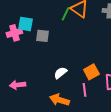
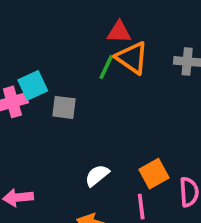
cyan square: (25, 24) -> (33, 85), turned -35

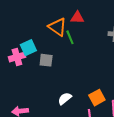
orange triangle: (132, 58) -> (57, 27), moved
green line: (106, 67) -> (70, 37), turned -48

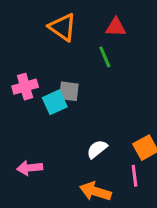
orange triangle: (57, 27) -> (63, 27), moved
cyan square: (28, 48) -> (55, 102), moved

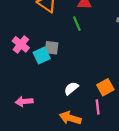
pink cross: (25, 87) -> (21, 44), turned -35

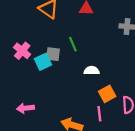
green line: (77, 24) -> (73, 44), moved
white semicircle: (71, 88) -> (92, 71), moved, turned 40

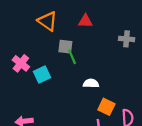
gray square: (53, 54) -> (65, 47), moved
orange square: (107, 94) -> (106, 107), turned -35

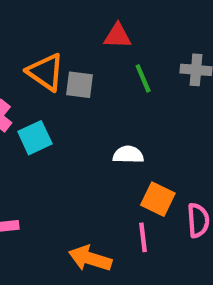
orange triangle: (48, 21) -> (46, 72), moved
green line: (72, 57) -> (143, 78), moved

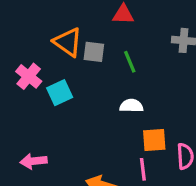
green line: (143, 78) -> (130, 62), moved
orange square: (158, 199) -> (154, 140), turned -30

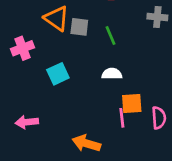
pink cross: (29, 76) -> (23, 48), turned 30
cyan square: (60, 93) -> (58, 74), moved
pink line: (143, 169) -> (122, 118), moved

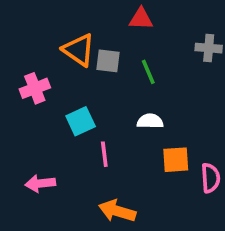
pink line: (122, 118) -> (104, 154), moved

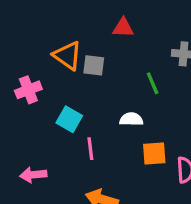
green line: (148, 72) -> (153, 83), moved
cyan square: (81, 121) -> (69, 119), turned -35

